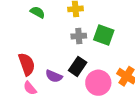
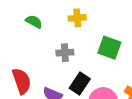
gray cross: (79, 36) -> (65, 53), moved

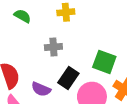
green square: (109, 48) -> (104, 62), moved

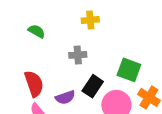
green semicircle: (22, 16) -> (37, 31), moved
purple semicircle: (41, 89) -> (65, 97), turned -42

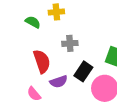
yellow cross: (90, 20) -> (56, 12), moved
red semicircle: (34, 84) -> (42, 61), moved

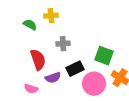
black rectangle: (83, 71) -> (75, 69), turned 30
pink semicircle: (34, 94) -> (31, 89), turned -32

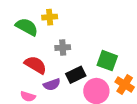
green semicircle: (30, 25) -> (27, 27), size x1.5
red semicircle: (38, 60) -> (35, 65), turned -40

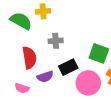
red semicircle: (35, 65) -> (29, 58), turned 50

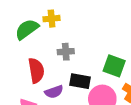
green semicircle: (21, 21) -> (27, 29), turned -65
black rectangle: (68, 67) -> (80, 81), turned 36

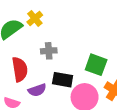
yellow cross: (52, 19) -> (35, 18), turned -35

